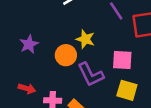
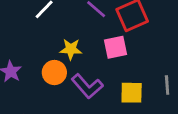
pink square: (122, 60) -> (115, 47), moved

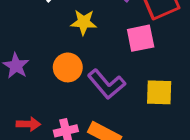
yellow star: (71, 49) -> (84, 22), moved

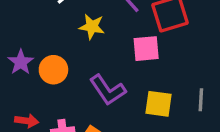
orange circle: (68, 67) -> (53, 70), moved

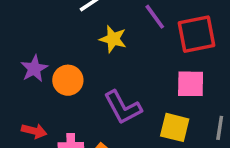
pink square: (146, 49) -> (191, 84), moved

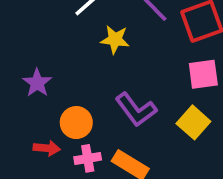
orange circle: (68, 80) -> (76, 123), moved
yellow square: (175, 127) -> (193, 122), turned 36

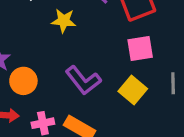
orange circle: (76, 123) -> (23, 81), moved

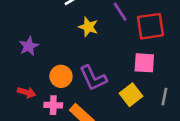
orange circle: (23, 81) -> (61, 76), moved

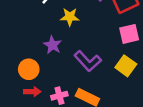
purple star: (29, 46) -> (53, 45), moved
orange circle: (61, 76) -> (29, 69), moved

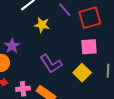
purple star: (53, 45) -> (12, 46), moved

